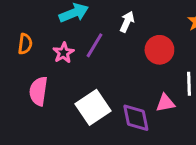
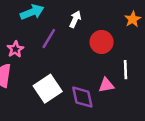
pink star: (63, 53) -> (15, 49), moved

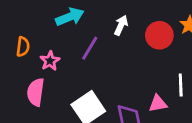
red circle: (102, 42) -> (159, 35), moved

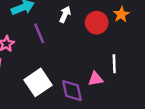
purple line: (90, 48) -> (39, 33), turned -54

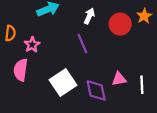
purple line: (39, 33) -> (82, 44), moved
white line: (114, 64) -> (142, 85), moved

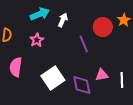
white arrow: (89, 16) -> (63, 20), moved
purple line: (82, 44) -> (84, 44), moved
pink star: (32, 45) -> (37, 40), moved

